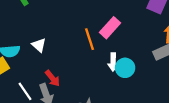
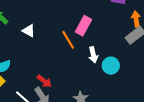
white triangle: (39, 45) -> (29, 31), moved
cyan circle: (125, 68) -> (111, 66), moved

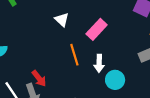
white triangle: (29, 31) -> (62, 20), moved
orange line: (68, 40) -> (74, 55), moved

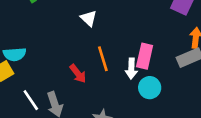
pink rectangle: (97, 29) -> (145, 56), moved, turned -30
red arrow: (39, 78) -> (78, 74), moved

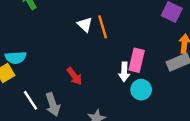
orange line: (103, 59) -> (103, 27), moved

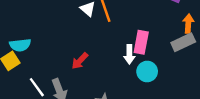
red arrow: (74, 76) -> (80, 61), turned 84

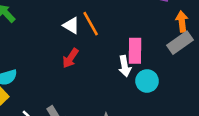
red arrow: (80, 61) -> (70, 58), moved

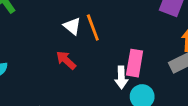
red arrow: (70, 58) -> (66, 60), turned 90

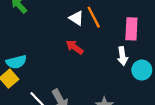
pink rectangle: (135, 63) -> (131, 29), moved

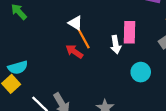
orange line: (94, 17) -> (83, 38), moved
white arrow: (122, 56) -> (116, 45), moved

